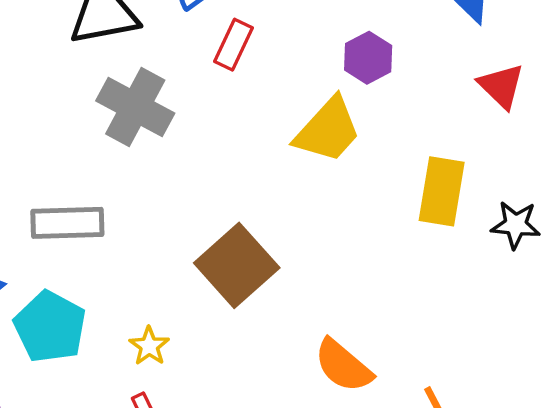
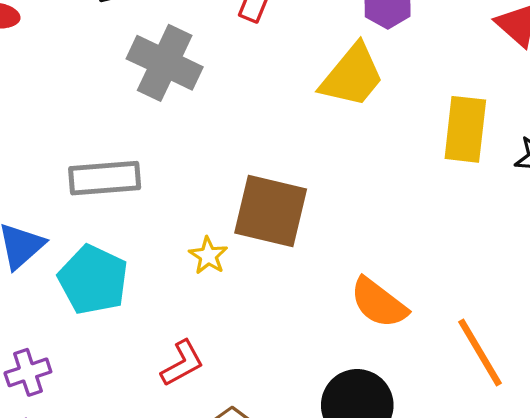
brown square: (237, 265) -> (271, 211), turned -32
yellow star: (149, 346) -> (208, 256), moved

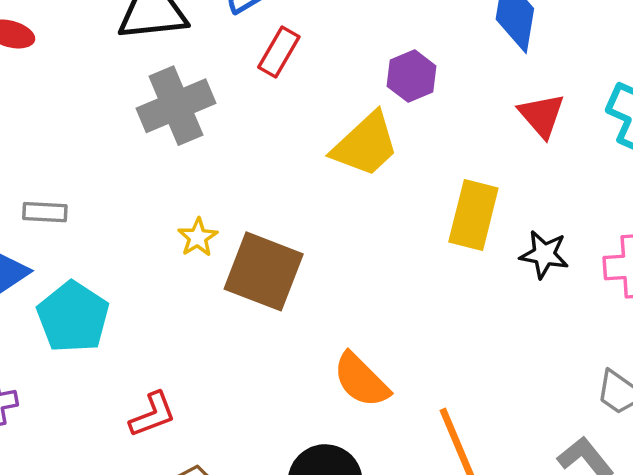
gray cross: (165, 63) -> (176, 106), turned 34
gray rectangle: (105, 178) -> (45, 212), moved, size x0.6
yellow star: (208, 256) -> (198, 237), moved

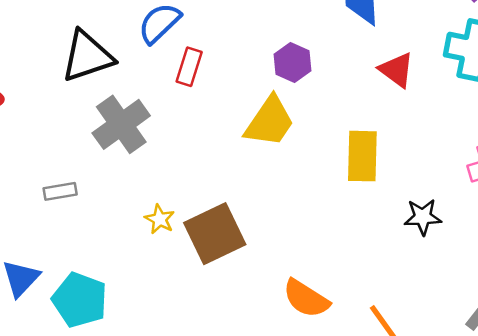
gray rectangle: (45, 212) -> (60, 191), moved
black star: (544, 254) -> (423, 217), moved
brown square: (264, 271) -> (215, 234), turned -34

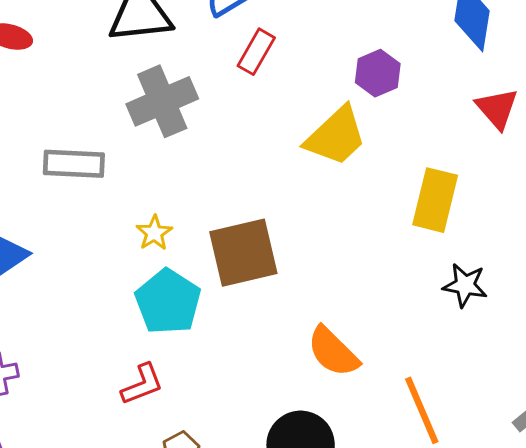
gray rectangle: (60, 191) -> (74, 164), size x1.5
black star: (423, 217) -> (465, 285), moved
yellow star: (160, 219) -> (154, 233), moved
cyan pentagon: (80, 300) -> (168, 302), moved

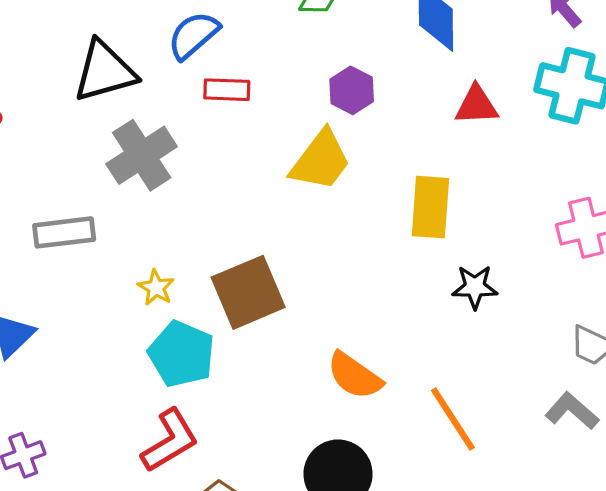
red rectangle: (256, 52) -> (227, 90), turned 72
red triangle: (497, 108) -> (476, 105), turned -42
red L-shape: (142, 384) -> (170, 441), size x1.4

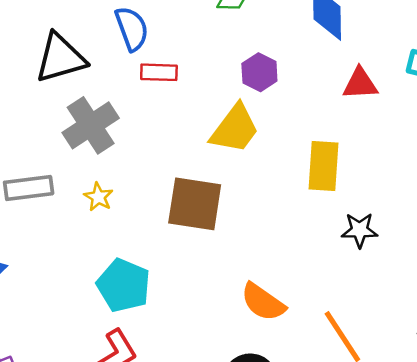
blue semicircle: (193, 35) -> (132, 29), turned 111
yellow star: (156, 288) -> (98, 197), moved
brown square: (248, 292) -> (195, 204), moved, turned 32

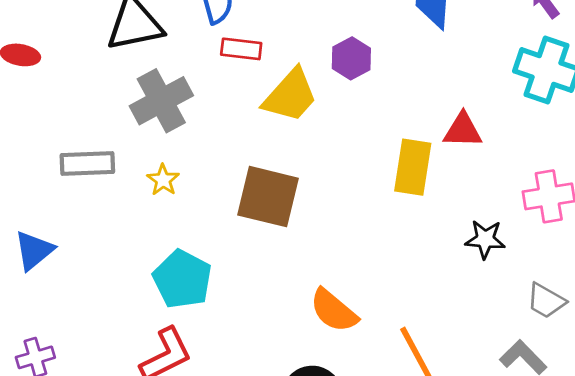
red triangle: (360, 84) -> (463, 130), moved
yellow trapezoid: (235, 129) -> (290, 96), moved
black star: (360, 230) -> (485, 239), moved

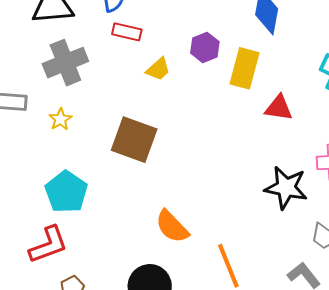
yellow trapezoid: (290, 96) -> (158, 69), size x0.6
yellow rectangle: (413, 167) -> (244, 68), moved
black star: (485, 239) -> (286, 188), size x1.5

